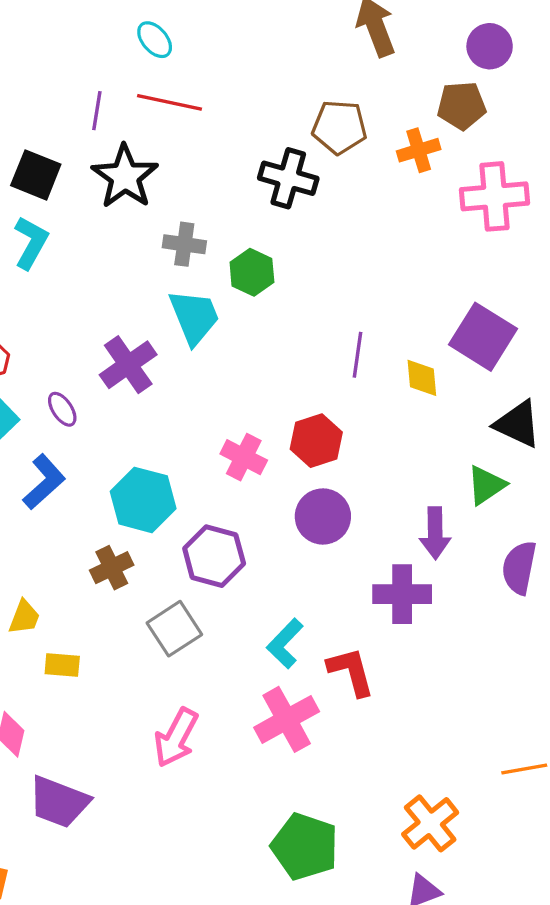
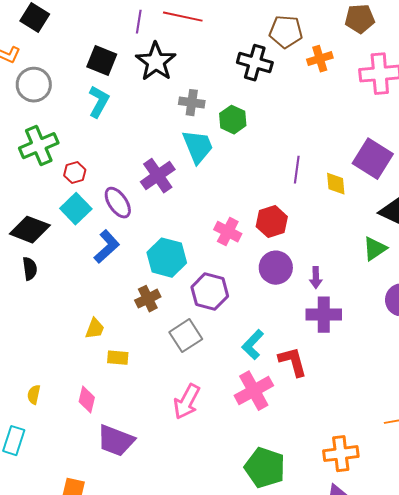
orange cross: (419, 150) -> (320, 59), moved
purple ellipse: (62, 409) -> (118, 203), size x1.5
purple arrow: (435, 533) -> (316, 278), moved, size x0.7
orange cross: (430, 823) -> (341, 454), turned 32

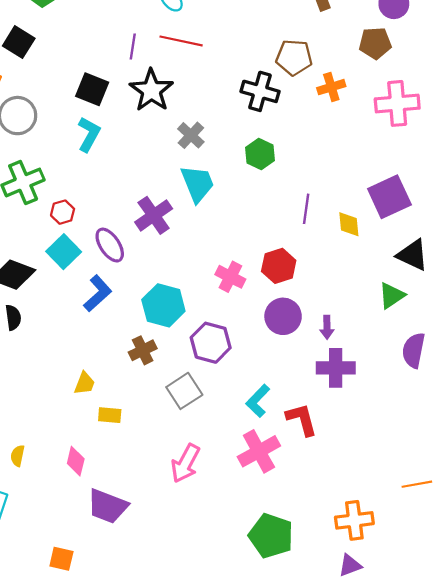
gray cross: (192, 103) -> (191, 135), turned 35
green hexagon: (233, 120) -> (260, 154), moved
purple square: (373, 159) -> (389, 197), turned 33

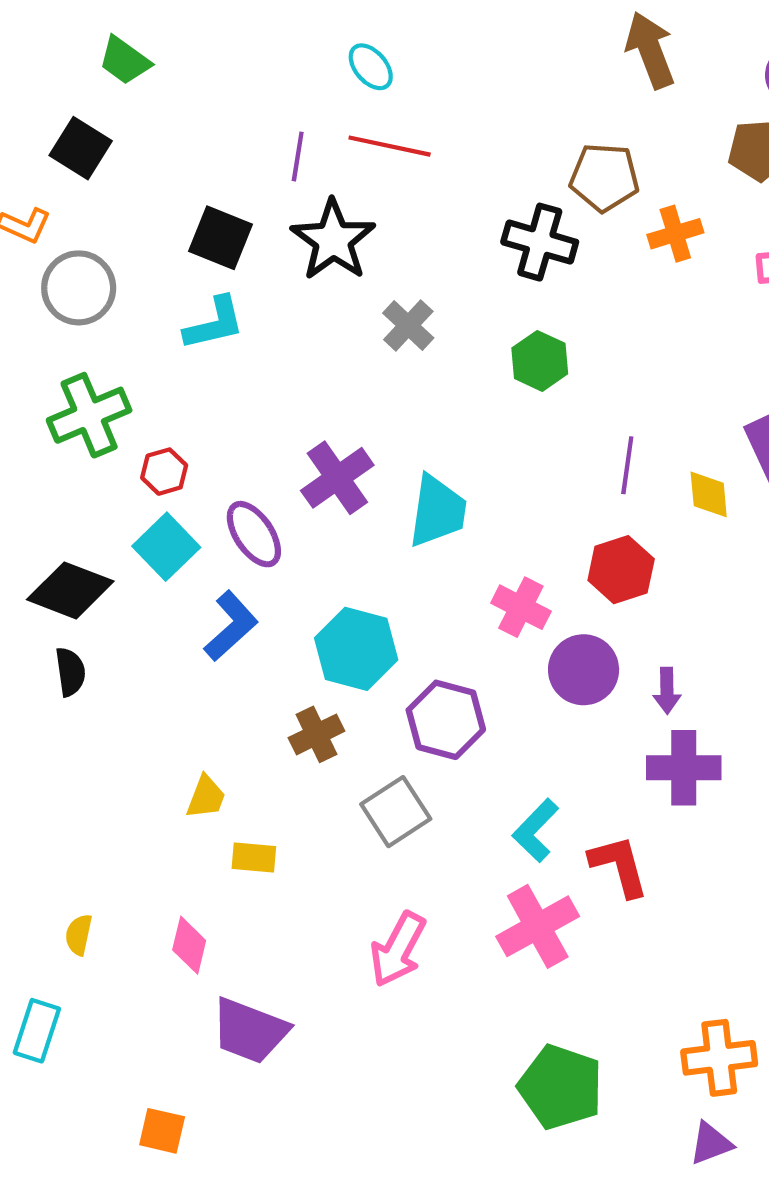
cyan L-shape: (89, 134) -> (214, 323), turned 48
cyan trapezoid: (197, 184) -> (437, 511), moved, turned 30
red hexagon: (279, 266) -> (621, 570), moved
pink cross: (230, 277) -> (521, 607), moved

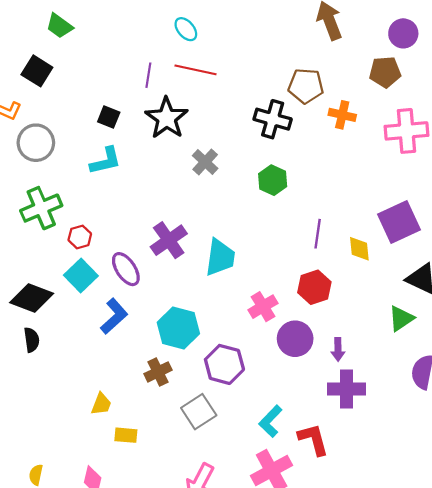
orange cross: (675, 234) -> (342, 115), turned 30
black square: (221, 238) -> (109, 117), size x0.7
pink cross: (521, 607) -> (263, 307), turned 32

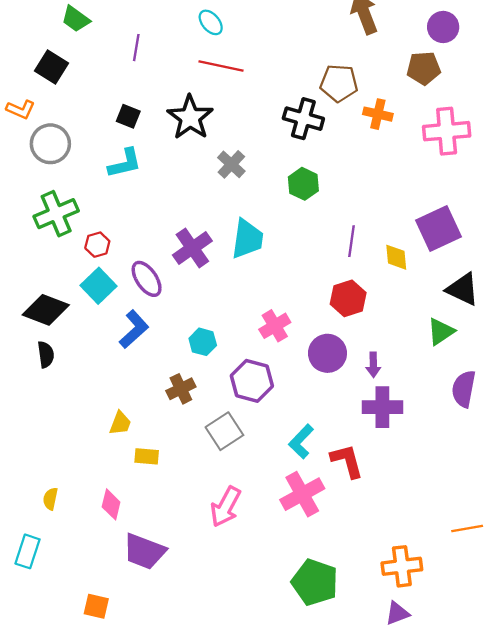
purple line: (148, 75) -> (136, 48), moved
cyan trapezoid: (220, 257) -> (247, 239), moved
pink cross: (263, 307) -> (275, 326), moved
cyan hexagon: (178, 328) -> (203, 342), size x0.6

